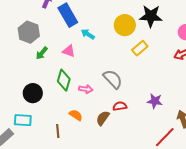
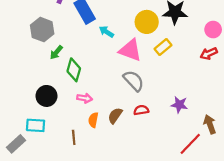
pink triangle: (69, 51) -> (130, 50), moved, size x1.6
green diamond: (64, 80) -> (74, 70), moved
pink arrow: (86, 89) -> (85, 98), moved
orange semicircle: (76, 115) -> (93, 120), turned -112
brown semicircle: (103, 118) -> (115, 116), moved

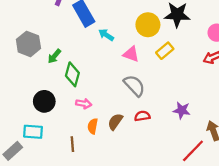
gray hexagon: (42, 30) -> (28, 44), moved
pink triangle: (130, 50) -> (131, 54), size x0.7

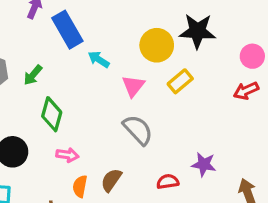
pink triangle: (131, 54) -> (133, 86), turned 48
green arrow: (54, 56) -> (33, 75), moved
red semicircle: (142, 116) -> (168, 182), moved

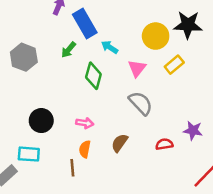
green arrow: (33, 75) -> (69, 50), moved
green diamond: (52, 114) -> (93, 76), moved
orange semicircle: (80, 186) -> (85, 149), moved

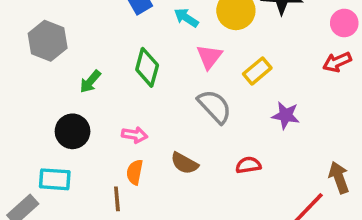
cyan arrow: (110, 47) -> (186, 18), moved
green arrow: (69, 50) -> (90, 82), moved
yellow rectangle: (174, 65) -> (257, 71), moved
purple star: (193, 130) -> (286, 115), moved
brown semicircle: (120, 143) -> (184, 163), turned -96

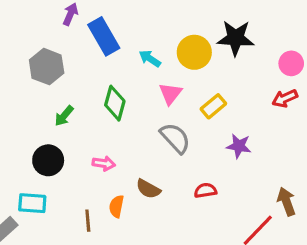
gray hexagon: (48, 41) -> (47, 67), moved
orange semicircle: (135, 172) -> (116, 206), moved

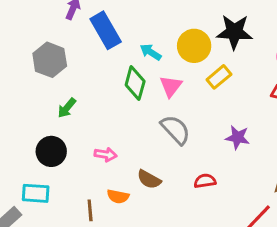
green diamond: (115, 103) -> (135, 83), moved
yellow rectangle: (213, 106) -> (219, 77), moved
orange semicircle: (116, 206) -> (118, 196), turned -90

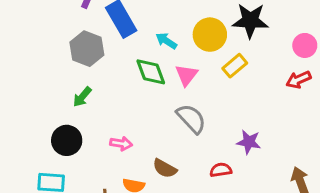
gray hexagon: (50, 60) -> (87, 49), moved
green diamond: (135, 83) -> (151, 72), turned -36
purple star: (238, 137) -> (249, 142), moved

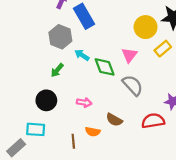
cyan arrow: (166, 41) -> (82, 55), moved
green diamond: (151, 72) -> (105, 67), moved
red semicircle: (221, 170) -> (153, 121), size x1.5

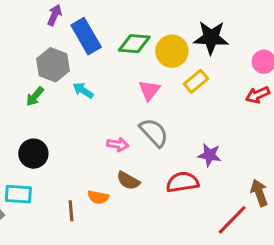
green diamond: (105, 67) -> (134, 44), moved, turned -65
green arrow: (57, 70) -> (35, 96), moved
pink arrow: (84, 103) -> (118, 145), moved

